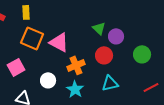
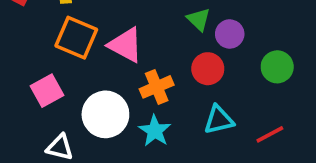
white circle: (48, 80) -> (105, 114), size x1.6
red line: (151, 87) -> (270, 134), moved

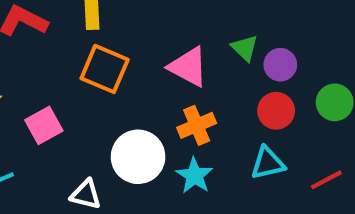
pink triangle: (126, 45) -> (188, 67), moved
red circle: (208, 69) -> (276, 111), moved
pink square: (47, 91) -> (44, 125), moved

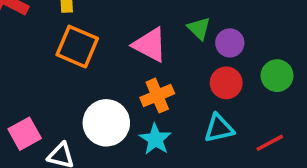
pink square: (44, 125) -> (25, 134), moved

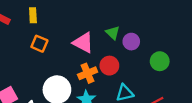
orange square: (77, 47) -> (39, 44), size x0.7
red circle: (226, 83) -> (109, 66), moved

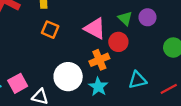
purple circle: (131, 42) -> (148, 17), moved
red circle: (109, 66) -> (118, 42), moved

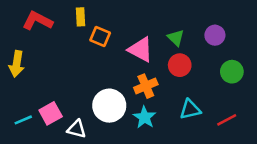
purple circle: (148, 17) -> (215, 35), moved
orange square: (50, 30) -> (100, 36), moved
red circle: (118, 42) -> (180, 65), moved

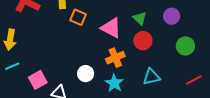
white circle: (109, 106) -> (86, 74), size x0.6
cyan line: (23, 120) -> (12, 66), moved
red line: (227, 120) -> (194, 80), moved

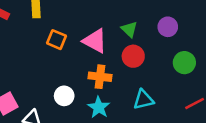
orange square: (78, 17) -> (56, 40), moved
orange cross: (115, 58) -> (100, 77), turned 30

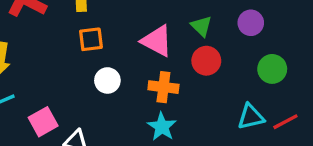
orange square: (56, 40) -> (91, 39), moved, turned -30
white circle: (64, 96) -> (107, 80), moved
cyan triangle: (143, 100) -> (251, 117), moved

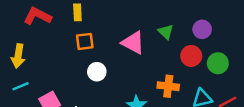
red circle: (206, 61) -> (191, 56), moved
orange cross: (163, 87) -> (168, 86), moved

